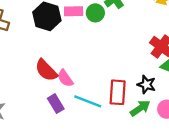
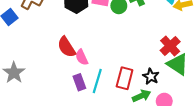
cyan line: (88, 101) -> (97, 81), turned 75
purple rectangle: (56, 104) -> (79, 82), moved

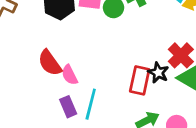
black star: (151, 76) -> (158, 73), moved
red rectangle: (125, 78) -> (140, 80), moved

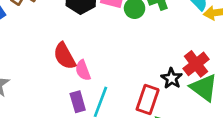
red rectangle: (140, 80) -> (148, 100), moved

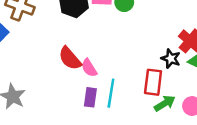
purple rectangle: (78, 102) -> (90, 97), turned 36

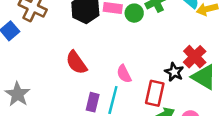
pink semicircle: (89, 68) -> (124, 74), moved

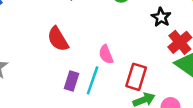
black star: (174, 72) -> (161, 17), moved

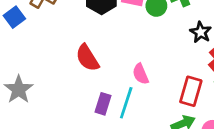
red rectangle: (136, 77) -> (191, 91), moved

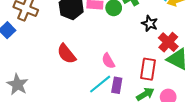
cyan line: (126, 103) -> (100, 84), turned 40
purple rectangle: (103, 104) -> (117, 85), moved

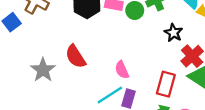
gray star: (17, 84) -> (43, 70), moved

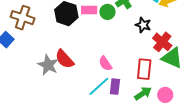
gray star: (43, 70) -> (48, 65), moved

